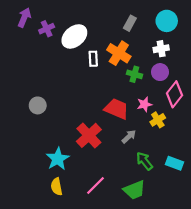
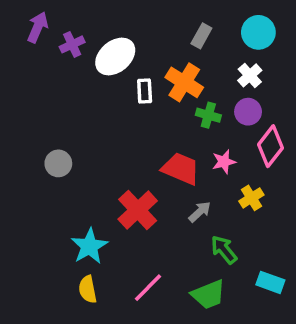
white cross: (161, 49) -> (250, 75), turned -32
yellow cross: (158, 120) -> (251, 198), moved
cyan rectangle: (174, 163) -> (270, 282), moved

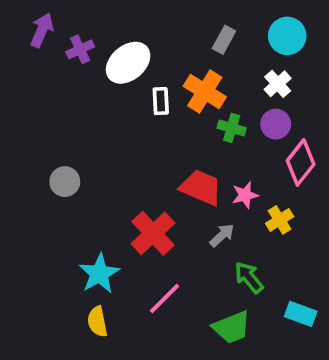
pink star: (224, 162) -> (245, 195), moved
pink line: (148, 288) -> (164, 299), moved

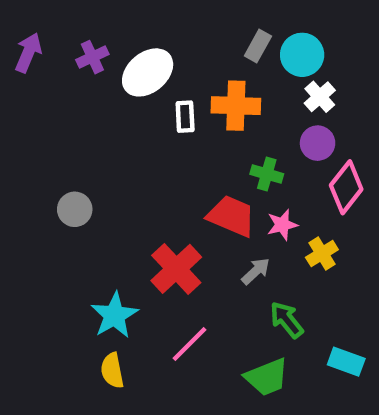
purple arrow: (42, 30) -> (28, 53), moved
cyan circle: (287, 36) -> (302, 55), moved
orange cross: (205, 91) -> (236, 106), turned -30
green cross: (232, 128) -> (267, 174), moved

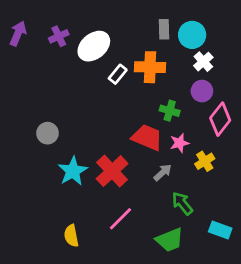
gray rectangle: (258, 46) -> (164, 29), turned -30
white rectangle: (185, 117) -> (118, 74), turned 42
cyan star: (114, 315) -> (73, 171), moved

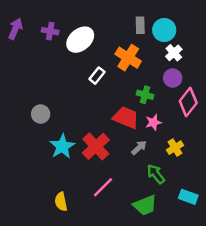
purple cross: (59, 36) -> (50, 31), turned 35
orange cross: (150, 67) -> (128, 58), turned 30
white rectangle: (118, 74) -> (97, 76), moved
yellow cross: (205, 161) -> (175, 148), moved

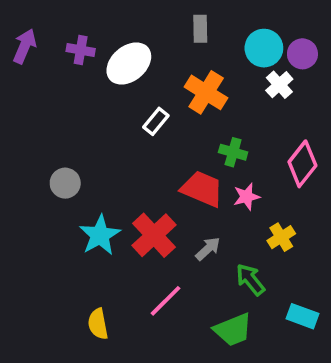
gray rectangle: (140, 25) -> (200, 29), moved
purple circle: (173, 78) -> (302, 54), moved
gray arrow: (139, 148) -> (208, 249), moved

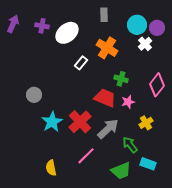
gray arrow: (208, 249) -> (108, 129), size x1.6
cyan rectangle: (302, 316) -> (148, 164), moved

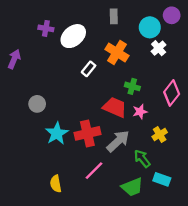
purple arrow: (13, 24) -> (14, 59), moved
purple circle: (157, 28) -> (172, 15), moved
red cross: (80, 122) -> (87, 133), turned 30

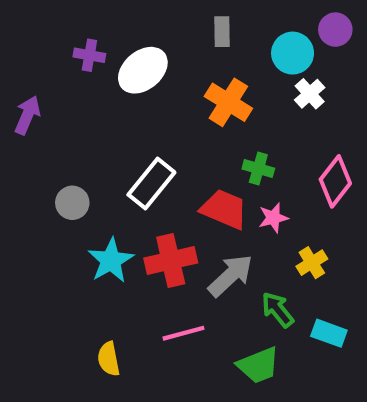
white rectangle: (89, 69) -> (151, 184), moved, size x1.6
pink line: (94, 171) -> (184, 333), turned 30
cyan rectangle: (162, 179) -> (329, 333), moved

